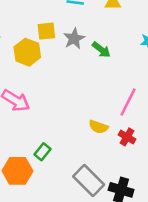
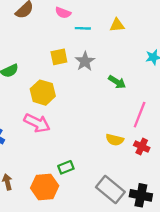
green arrow: (101, 50) -> (117, 82), moved
yellow hexagon: (27, 52) -> (43, 93), moved
green rectangle: (43, 152) -> (66, 167), turned 35

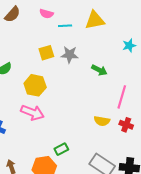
yellow triangle: (117, 25) -> (95, 20), size x1.5
gray star: (85, 61) -> (70, 55), turned -30

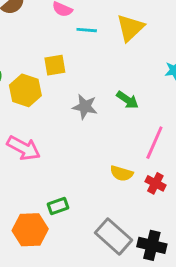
yellow triangle: (95, 20) -> (130, 28), turned -40
gray star: (70, 55) -> (85, 107), moved
yellow hexagon: (35, 85) -> (25, 90), moved

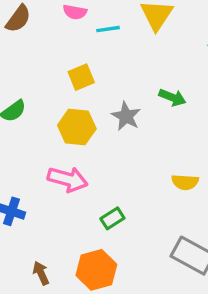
yellow hexagon: (25, 90) -> (77, 127), moved
gray star: (85, 107) -> (126, 116), turned 30
green rectangle: (58, 206) -> (112, 218), moved

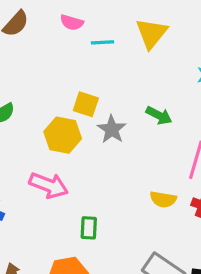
yellow square: (81, 77) -> (86, 104), moved, turned 35
green rectangle: (112, 218) -> (89, 228), turned -60

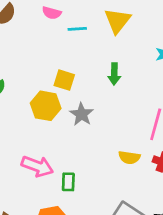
green arrow: (159, 115) -> (114, 74), moved, turned 65
gray star: (112, 129) -> (82, 114), moved
pink arrow: (49, 185) -> (37, 166), moved

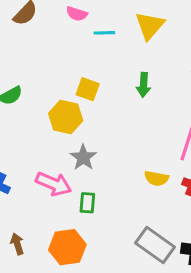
gray star: (82, 114) -> (83, 157), moved

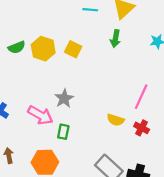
green arrow: (144, 85) -> (115, 39), moved
yellow hexagon: (66, 117) -> (43, 49), moved

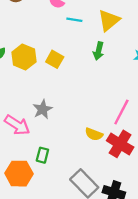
red cross: (142, 128) -> (120, 144), size x1.6
green rectangle: (63, 132) -> (42, 155), moved

